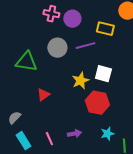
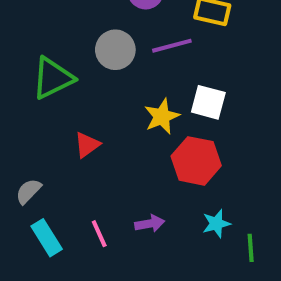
green triangle: (26, 62) -> (53, 78), turned -35

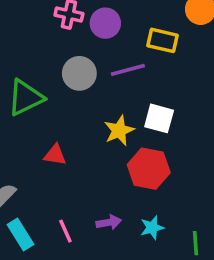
red triangle: (87, 145) -> (55, 155), turned 45
cyan star: (216, 224) -> (152, 228), moved

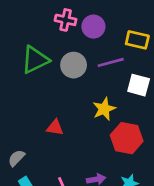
green triangle: (26, 98) -> (35, 60), moved
white square: (159, 118) -> (139, 85), moved

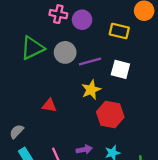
purple line: (111, 62) -> (90, 61), moved

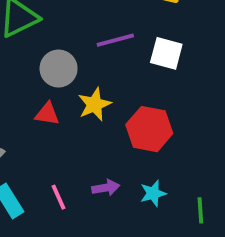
gray circle: (65, 52) -> (59, 69), moved
yellow star: (91, 90) -> (94, 104), moved

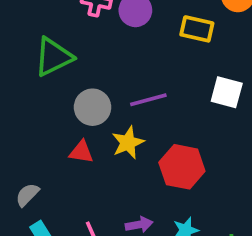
purple line: (115, 40) -> (148, 100), moved
white square: (166, 53) -> (227, 92), moved

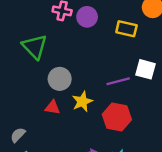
green triangle: (53, 57) -> (35, 47), turned -48
purple line: (148, 100) -> (118, 81), moved

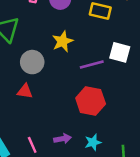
yellow star: (82, 102) -> (63, 41), moved

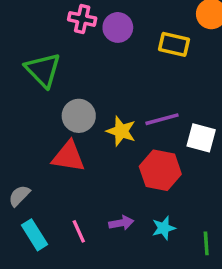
yellow star: (63, 41) -> (121, 131), moved, turned -30
white square: (120, 52) -> (201, 138), moved
red triangle: (25, 91) -> (69, 157), size x1.5

